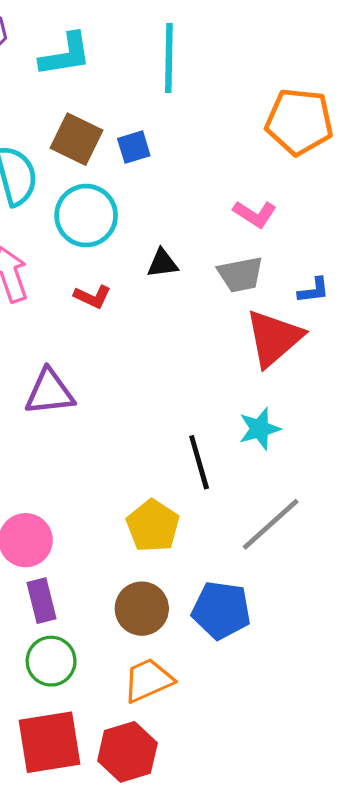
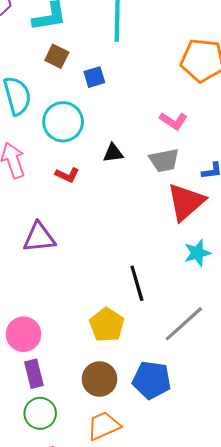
brown square: (77, 139) -> (57, 56), moved, size x0.7
cyan star: (260, 429) -> (197, 253), moved

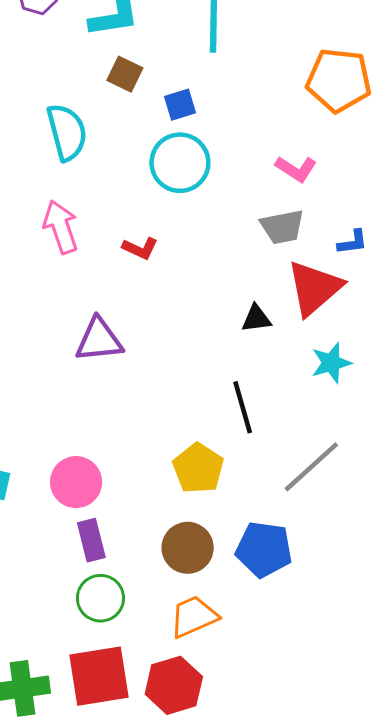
cyan circle: (63, 122) -> (180, 163), moved
black triangle: (113, 153) -> (256, 319), moved

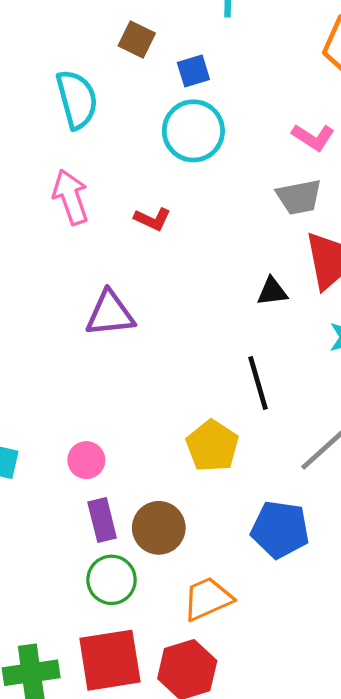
pink circle: (76, 482) -> (86, 460), size x0.7
brown circle: (188, 548) -> (159, 528), moved

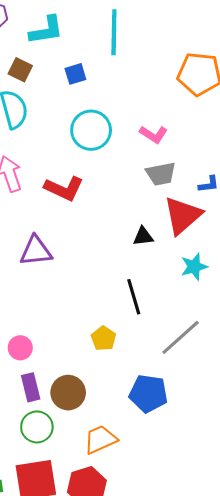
brown square: (137, 39) -> (20, 70), moved
blue square: (193, 71) -> (75, 74), moved
pink L-shape: (313, 137) -> (154, 134), moved
red L-shape: (152, 219) -> (64, 188), size x1.6
yellow pentagon: (212, 446) -> (104, 338), size x0.7

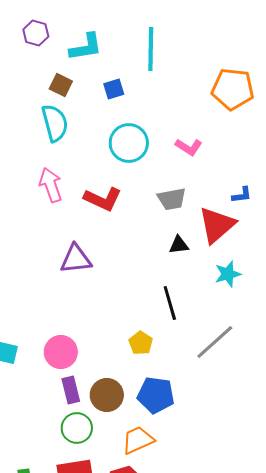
gray trapezoid: (161, 174) -> (172, 199), moved
pink circle: (20, 348) -> (61, 352), size x1.4
blue pentagon: (148, 394) -> (156, 395), moved

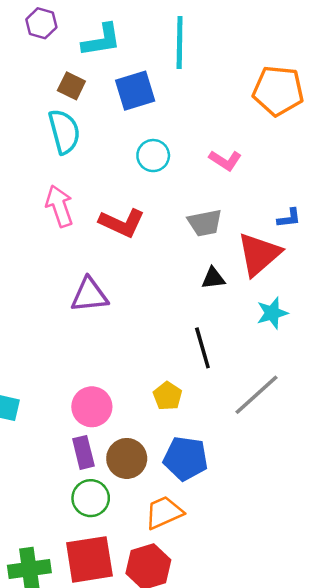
blue square: (114, 89) -> (135, 91), size x1.6
cyan circle: (129, 143) -> (153, 156), size x0.7
pink circle: (61, 352) -> (92, 407), moved

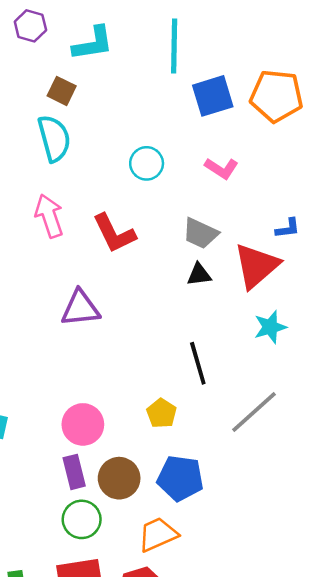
blue square: (135, 91) -> (213, 96), moved
red L-shape: (122, 223) -> (114, 233), turned 39
gray trapezoid: (205, 223) -> (200, 233), turned 36
black triangle: (213, 278) -> (199, 275), moved

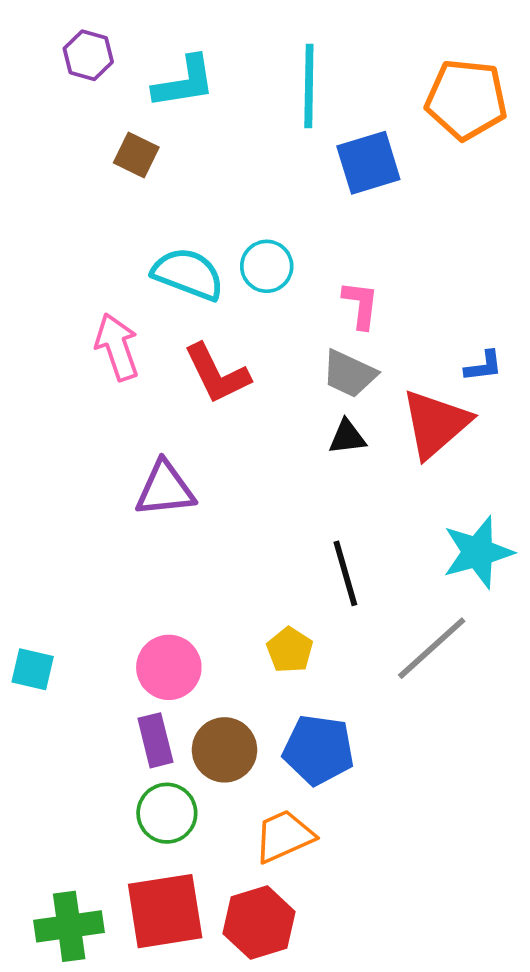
orange pentagon: (276, 96) -> (466, 99), moved
cyan semicircle: (54, 138) -> (188, 274), moved, turned -54
pink L-shape: (222, 168) -> (361, 305), moved, turned -116
cyan star: (270, 327) -> (478, 552), moved, size x1.4

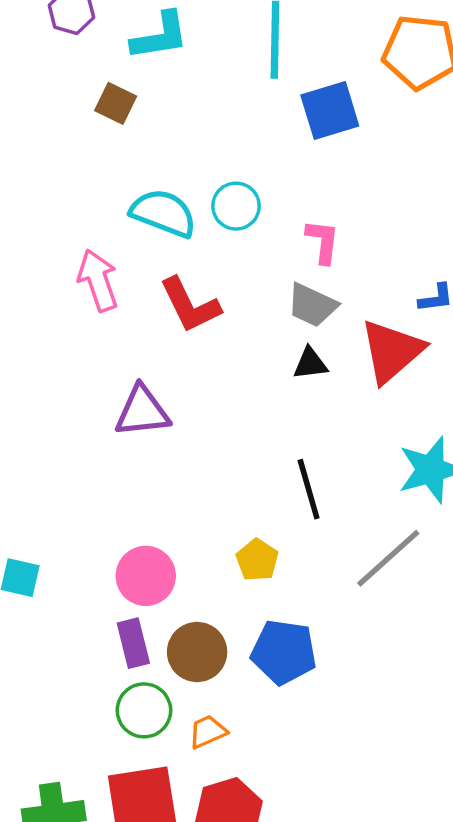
orange trapezoid: (284, 836) -> (208, 732), moved, size x0.7

